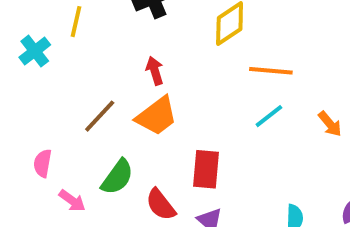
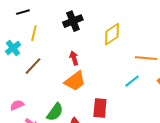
orange line: (271, 71) -> (146, 58), moved
brown line: (100, 116) -> (33, 66), moved
pink semicircle: (43, 163) -> (17, 105), turned 56

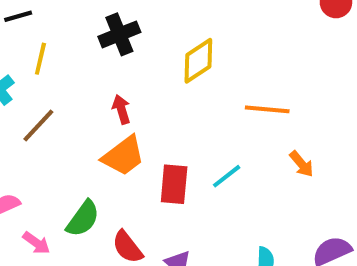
cyan line: (132, 81) -> (227, 176), moved
red rectangle: (100, 108) -> (174, 184), moved

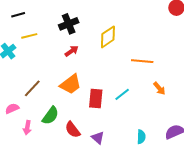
yellow line: (40, 59) -> (29, 36), turned 63
red arrow: (121, 109) -> (72, 51), moved, turned 72
brown line: (38, 126) -> (32, 88), moved
pink arrow: (36, 243) -> (27, 128), turned 64

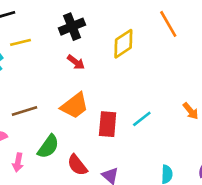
red arrow: (72, 51) -> (76, 62), turned 72
orange line: (142, 61) -> (168, 24), moved, turned 55
brown line: (32, 88) -> (25, 111), turned 30

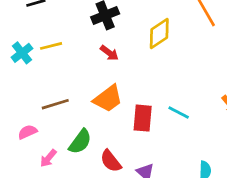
yellow line: (21, 42) -> (51, 46), moved
cyan line: (142, 119) -> (179, 112), turned 66
pink arrow: (18, 162) -> (48, 158), turned 30

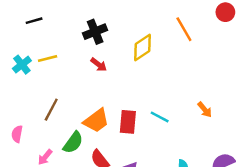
orange trapezoid: (108, 99) -> (96, 121), moved
brown line: (55, 104) -> (51, 110), turned -45
pink semicircle: (28, 132) -> (17, 134), moved, turned -56

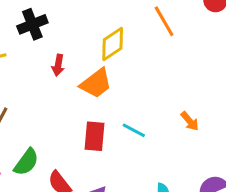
black cross: (95, 32) -> (32, 24), moved
red arrow: (99, 65) -> (58, 65), turned 63
orange trapezoid: (96, 121) -> (96, 83), moved

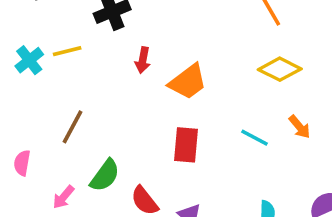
yellow diamond: (113, 44) -> (280, 69), moved, turned 60
cyan line: (134, 130) -> (254, 138), moved

